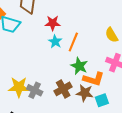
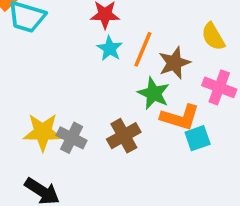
brown star: (85, 93) -> (174, 63), moved, turned -30
cyan square: (102, 100) -> (198, 138), moved

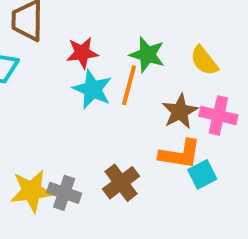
cyan star: (110, 49) -> (92, 89), size x1.4
brown star: (174, 63) -> (180, 111), moved
green star: (154, 93) -> (147, 55), moved

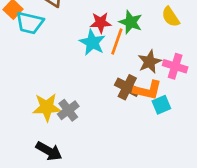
red star: (82, 53) -> (101, 23), moved
yellow semicircle: (204, 61) -> (171, 17), moved
brown cross: (121, 183) -> (127, 87), moved, turned -30
gray cross: (64, 193) -> (68, 110), turned 30

